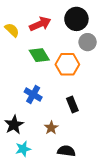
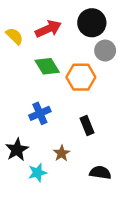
blue cross: (33, 94) -> (40, 113), turned 36
cyan star: (23, 149) -> (37, 173), moved
black semicircle: (66, 151) -> (100, 173), moved

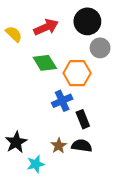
blue cross: (40, 113) -> (62, 101), moved
black semicircle: (100, 173) -> (82, 146), moved

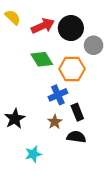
black circle: (87, 21) -> (71, 28), moved
yellow semicircle: (14, 34) -> (13, 17), moved
black star: (16, 142) -> (15, 119), moved
brown star: (59, 146) -> (55, 122), moved

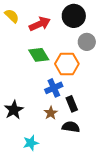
black circle: (71, 28) -> (74, 16), moved

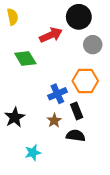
yellow semicircle: (12, 16) -> (13, 17), turned 35
red arrow: (40, 24) -> (51, 35), moved
green diamond: (39, 55) -> (25, 59), moved
orange hexagon: (67, 64) -> (85, 81), moved

